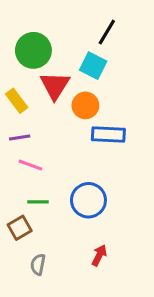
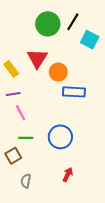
green circle: (33, 50) -> (48, 24), moved
cyan square: (93, 66) -> (90, 40), moved
pink line: (30, 165) -> (21, 113), turned 42

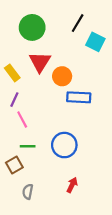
green circle: (48, 24) -> (32, 27), moved
purple line: (13, 94) -> (14, 100), turned -56

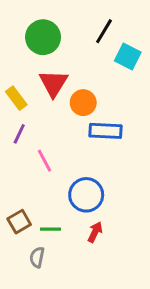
pink line: (22, 120) -> (45, 161), moved
green line: (28, 146) -> (50, 229), moved
red arrow: (72, 185) -> (95, 232), moved

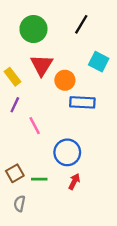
cyan square: (128, 57) -> (99, 62), moved
gray semicircle: (37, 257) -> (20, 204), moved

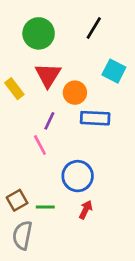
purple line: (15, 105) -> (49, 121), moved
gray semicircle: (20, 204) -> (22, 235), size x1.5

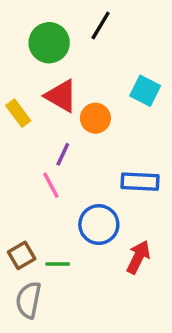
black line: (94, 28) -> (101, 26), moved
red triangle: (48, 75) -> (61, 96), turned -32
blue rectangle: (95, 118) -> (140, 182), moved
red arrow: (86, 210) -> (138, 257), moved, size x1.4

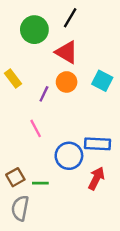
cyan square: (145, 91) -> (102, 81), moved
red triangle: (61, 96) -> (67, 52), moved
purple line: (63, 154) -> (44, 94), moved
blue rectangle: (140, 182) -> (97, 144), moved

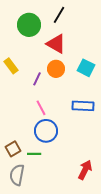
pink line: (36, 128) -> (41, 108), moved
blue rectangle: (97, 144) -> (83, 106), moved
blue circle: (69, 156) -> (46, 131), moved
red arrow: (96, 178) -> (85, 170), moved

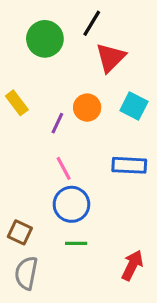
red triangle: (56, 44) -> (111, 58), moved, turned 45
brown square: (13, 149) -> (20, 232), turned -35
green line: (34, 154) -> (76, 243), moved

